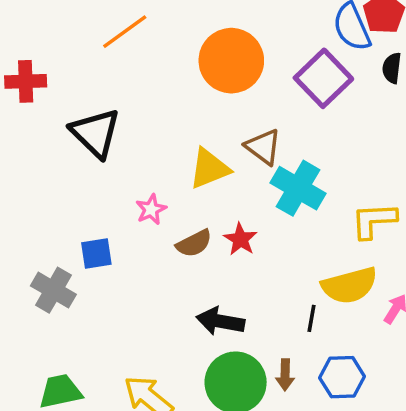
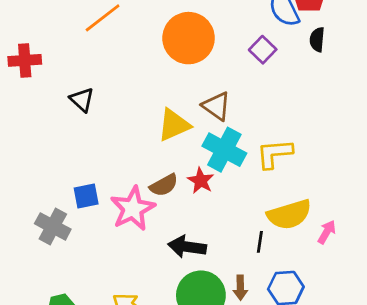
purple square: (323, 78) -> (263, 50), size x0.6
black triangle: (95, 133) -> (82, 100), size x0.6
cyan cross: (298, 188) -> (224, 150), moved
pink star: (151, 209) -> (133, 209), moved, size x1.8
yellow L-shape: (374, 220) -> (274, 154), moved

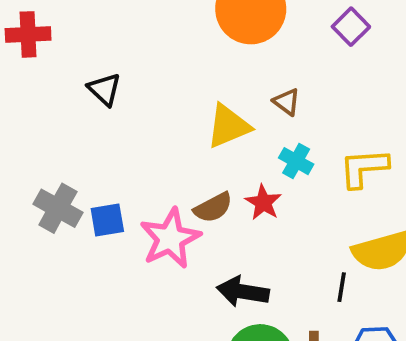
brown triangle: (216, 106) -> (287, 102), size x0.7
cyan cross: (224, 150) -> (296, 161), size x0.6
gray cross: (53, 226) -> (58, 208), moved

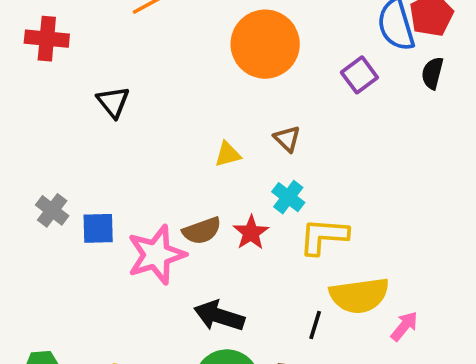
yellow triangle: (228, 126) -> (228, 154), size x0.6
yellow L-shape: (364, 168) -> (324, 236), moved
gray cross: (58, 208) -> (52, 210), size x0.7

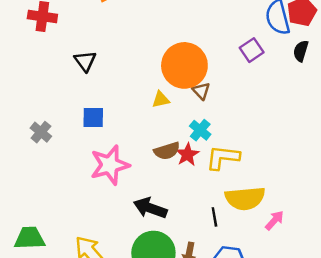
orange circle: (265, 44) -> (184, 65), moved
blue square: (98, 228) -> (93, 117), moved
brown semicircle: (202, 231) -> (167, 151), moved
red star: (251, 233) -> (187, 155), moved
black line: (315, 325) -> (214, 217), turned -30

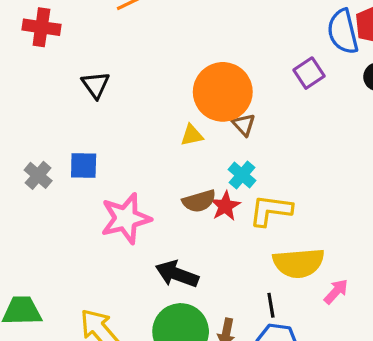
blue square: (93, 117) -> (84, 165), moved
black line: (214, 217) -> (271, 305), moved

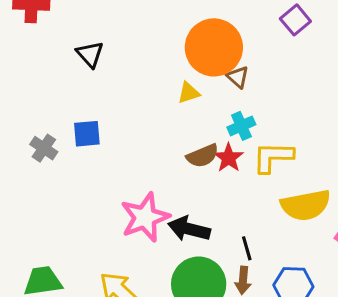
cyan cross: (242, 175) -> (241, 126), turned 32
pink star: (126, 218) -> (145, 217), moved
black line: (271, 305) -> (247, 248), moved

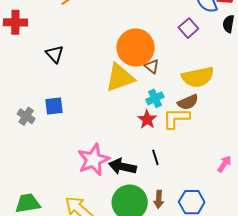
yellow triangle: (189, 93) -> (120, 78), size x2.0
brown semicircle: (203, 156) -> (188, 102), moved
yellow semicircle: (306, 205) -> (198, 77), moved
black line: (247, 248) -> (155, 157), moved

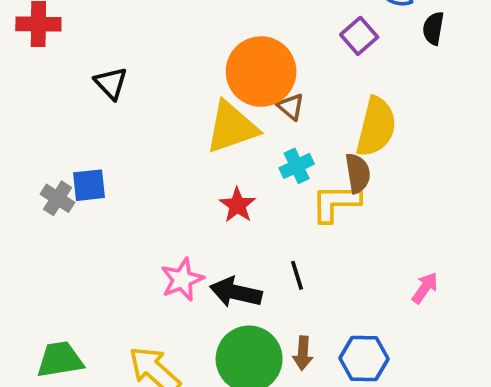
yellow semicircle: (198, 77) -> (376, 127), turned -64
brown semicircle: (188, 102) -> (358, 173), turned -75
blue square: (54, 106) -> (89, 185), moved
red star: (147, 119) -> (237, 205), moved
pink star: (93, 160) -> (182, 279), size x0.7

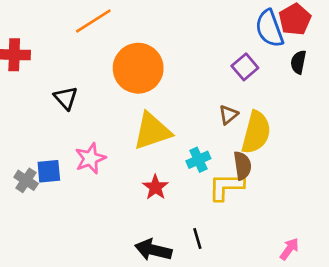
orange circle: (261, 72) -> (138, 68), moved
brown triangle: (291, 107) -> (228, 115), moved, turned 40
pink star: (182, 279) -> (90, 158), moved

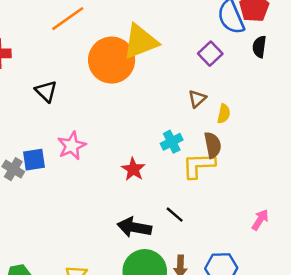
yellow triangle: (152, 131) -> (140, 42), moved
yellow semicircle: (256, 132) -> (224, 114), size x0.5
black line: (197, 238) -> (175, 215), turned -30

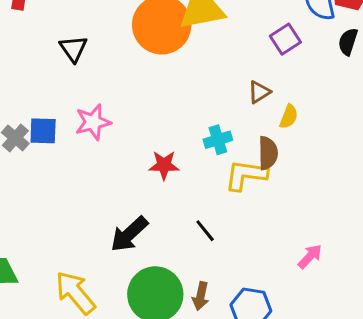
red star: (133, 169) -> (164, 165), turned 30
black arrow: (134, 227) -> (129, 234), moved, turned -64

